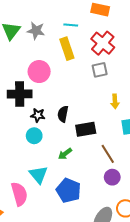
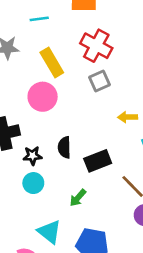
cyan line: (71, 25) -> (39, 19), moved
pink circle: (39, 72) -> (43, 97), moved
yellow arrow: (115, 101) -> (128, 117), turned 104

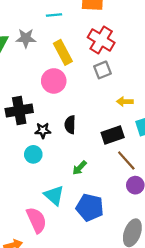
black rectangle: (98, 161) -> (113, 135), moved
cyan circle: (33, 183) -> (33, 154), moved

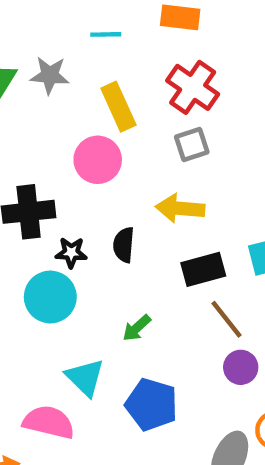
yellow arrow: (125, 102) -> (180, 208), moved, size x1.5
cyan circle: (33, 154) -> (50, 297), size x1.5
pink semicircle: (36, 220) -> (49, 422), turned -55

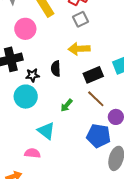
pink circle: (98, 160) -> (25, 29), moved
brown line: (226, 319) -> (96, 99), moved
blue pentagon: (152, 404) -> (99, 136), moved
pink semicircle: (49, 422) -> (32, 153), size x0.7

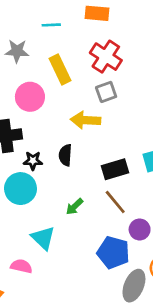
yellow arrow: (79, 49) -> (86, 120), moved

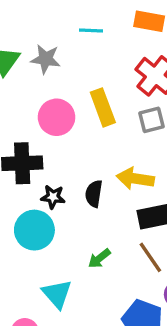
yellow rectangle: (60, 70) -> (103, 107), moved
yellow arrow: (86, 120) -> (135, 179), moved

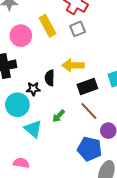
black star: (53, 197) -> (33, 89), moved
cyan triangle: (57, 294) -> (33, 129), moved

